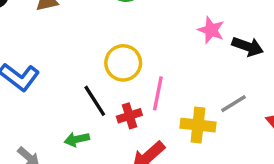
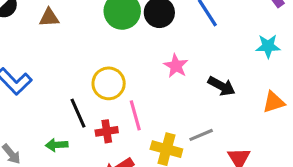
pink star: (211, 30) -> (176, 66), moved
pink line: (158, 93) -> (135, 115), turned -36

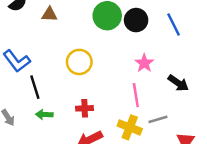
yellow circle: (109, 83) -> (79, 62), moved
black line: (78, 113) -> (35, 87), moved
pink line: (135, 115) -> (136, 95), moved

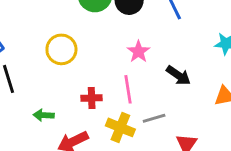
red cross: (85, 108) -> (92, 98), moved
green arrow: (44, 114) -> (44, 115), moved

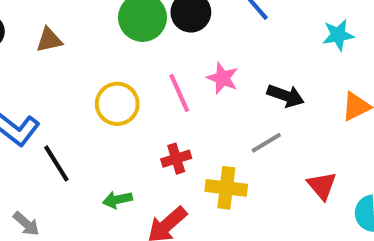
pink line: (128, 89) -> (179, 93), moved
gray line: (154, 118) -> (266, 143), moved

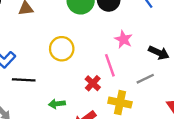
pink line: (179, 93) -> (110, 65), moved
red cross: (176, 159) -> (93, 83), turned -35
black line: (56, 163) -> (24, 80), turned -60

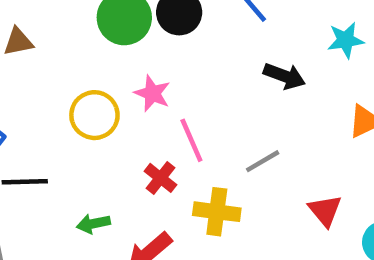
pink star: (123, 39) -> (152, 93), moved
black arrow: (159, 53) -> (284, 76), moved

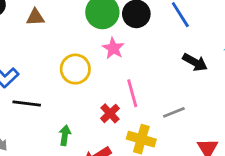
pink star: (152, 93) -> (113, 48), moved
green arrow: (93, 224) -> (65, 135), turned 102

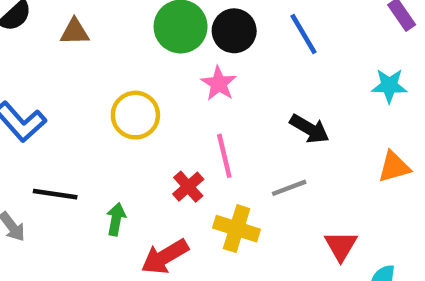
pink star: (113, 48) -> (219, 83), moved
black arrow: (195, 62) -> (310, 129), moved
black line: (27, 103) -> (55, 194), moved

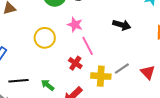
pink star: (219, 83) -> (75, 25), moved
gray line: (289, 188) -> (122, 69), moved
green arrow: (116, 219) -> (48, 85), turned -48

